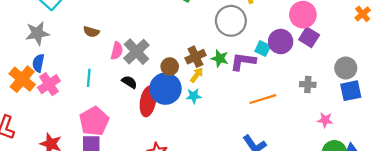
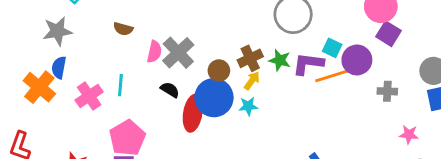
purple circle: (281, 42) -> (357, 60), moved
pink cross: (49, 84) -> (89, 96), moved
orange line: (263, 99) -> (331, 76), moved

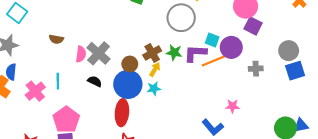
red ellipse: (193, 113) -> (122, 113), moved
pink star: (409, 134) -> (232, 106), moved

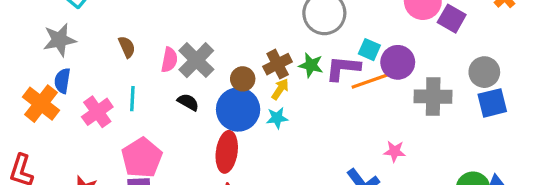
purple square: (253, 26) -> (452, 19), moved
brown semicircle: (56, 39) -> (127, 47), moved, turned -128
gray cross: (256, 69) -> (433, 97), size x1.6

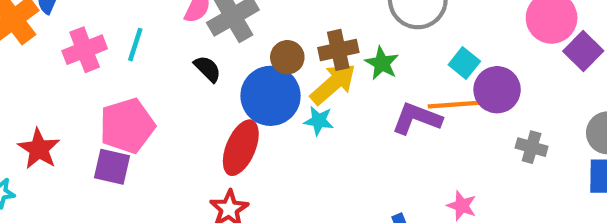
purple L-shape: (343, 68) -> (417, 118), moved
yellow arrow: (280, 89) -> (333, 84), size x1.6
gray cross: (433, 97) -> (532, 147), size x0.6

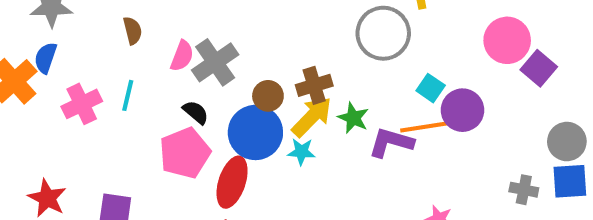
green star: (382, 63) -> (353, 118), moved
pink pentagon: (127, 126) -> (185, 153), moved
gray cross: (532, 147) -> (524, 190), moved

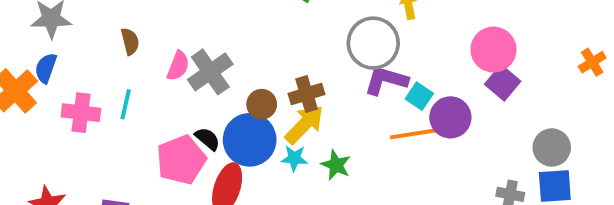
purple square: (539, 68) -> (503, 83), moved
pink cross: (82, 104) -> (81, 113), turned 33
black semicircle: (196, 112) -> (208, 139), moved
green star: (353, 118) -> (336, 165), moved
purple L-shape: (391, 142) -> (386, 80), moved

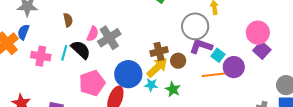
brown circle: (262, 104) -> (178, 61), moved
black semicircle: (208, 139) -> (81, 50), moved, size x1.5

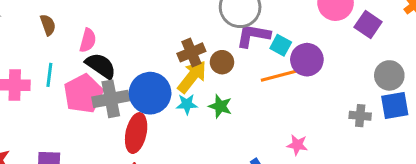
gray cross: (109, 38) -> (111, 99), moved, turned 30
black semicircle: (81, 50) -> (101, 66), moved
purple square: (262, 50) -> (368, 24), moved
pink pentagon: (92, 83) -> (83, 94), moved

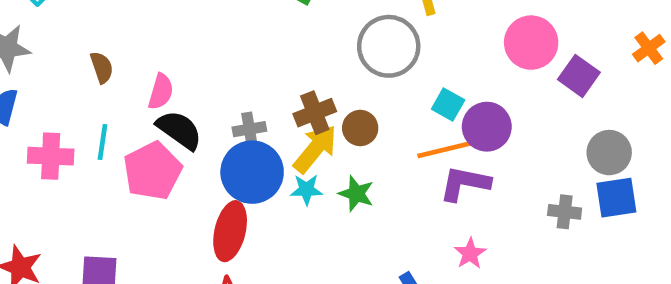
purple L-shape: (253, 35) -> (465, 183), moved
gray cross: (111, 99) -> (249, 129), moved, size x0.6
pink star: (297, 145) -> (470, 253), turned 30

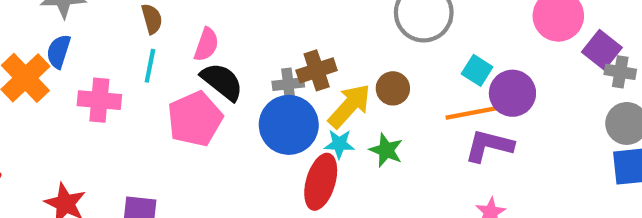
brown cross: (315, 113) -> (317, 70), moved
cyan line: (103, 142) -> (150, 66), moved
gray cross: (565, 212) -> (620, 72), moved
red ellipse: (230, 231) -> (321, 182), moved

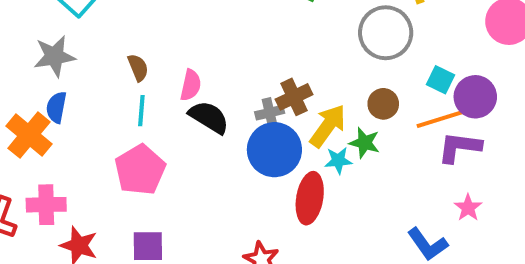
brown circle: (393, 88) -> (383, 104), moved
pink cross: (99, 100) -> (46, 205), moved
pink pentagon: (195, 119) -> (140, 170), moved
cyan star: (339, 144) -> (338, 161), moved
green star: (386, 150) -> (365, 143), moved

